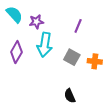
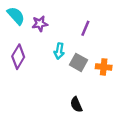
cyan arrow: (45, 45) -> (59, 51), moved, size x0.6

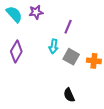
purple star: (40, 24) -> (36, 12), moved
purple line: (85, 28) -> (68, 27), moved

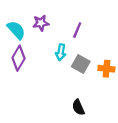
purple star: (36, 12) -> (41, 23), moved
cyan semicircle: (14, 14) -> (16, 30), moved

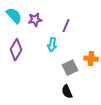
cyan semicircle: (16, 30) -> (14, 16), moved
gray square: (81, 64) -> (70, 68), moved, turned 35

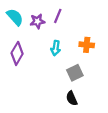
purple line: (66, 26) -> (58, 16), moved
orange cross: (91, 59) -> (87, 45), moved

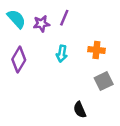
gray square: (75, 73) -> (104, 81), moved

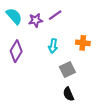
purple line: (64, 18) -> (55, 15), turned 32
gray square: (104, 81) -> (67, 70), moved

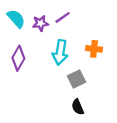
cyan arrow: (53, 46) -> (60, 52), size x1.5

